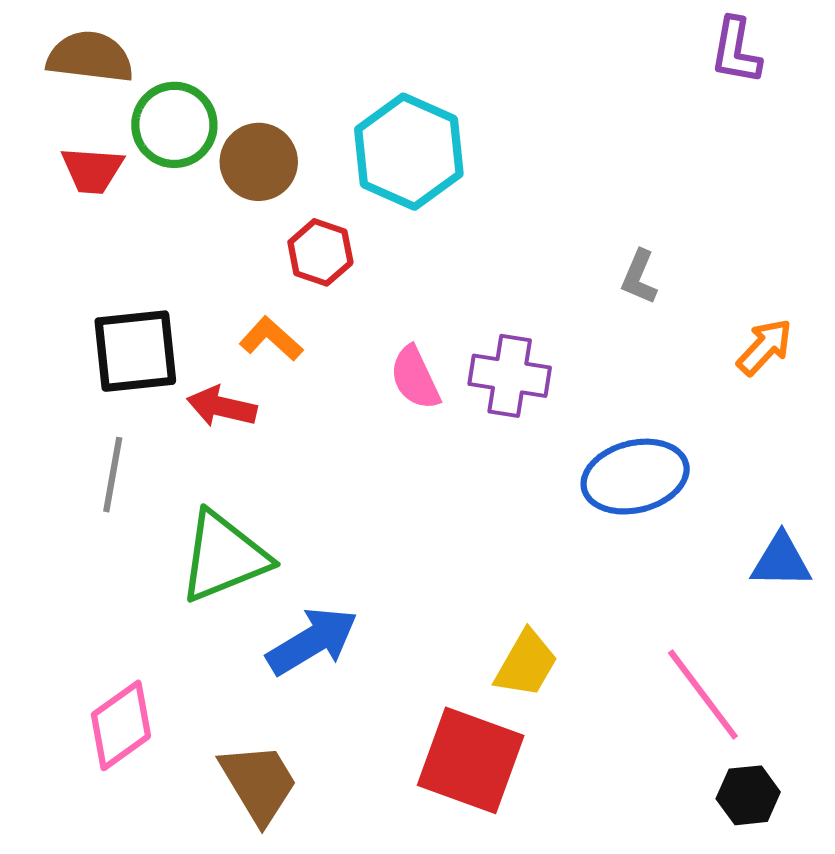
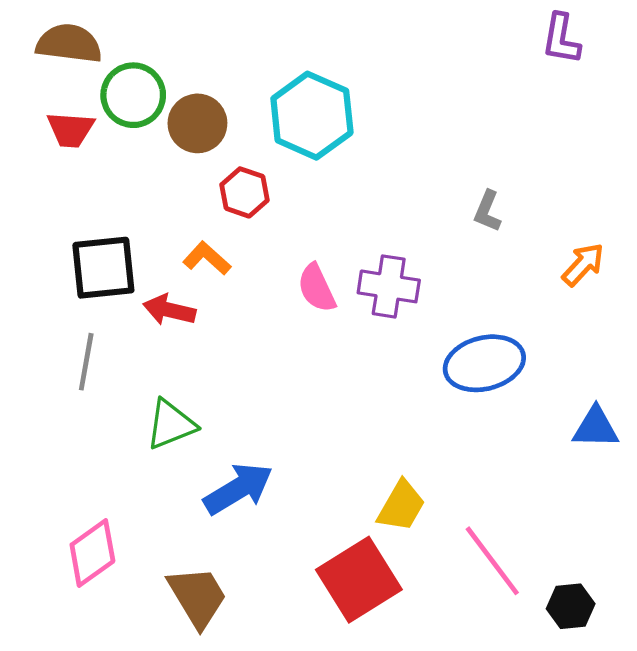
green triangle: (224, 557) -> (171, 424), size x0.7
pink line: (703, 695) -> (492, 561), moved
red square: (471, 760) -> (359, 580), turned 38

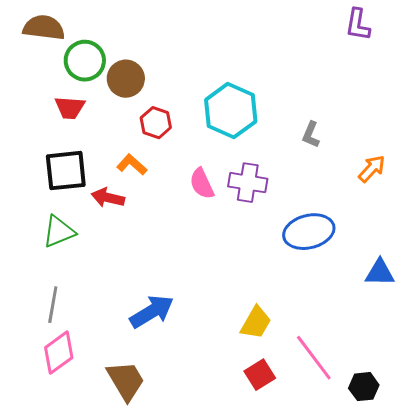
cyan hexagon: (312, 116) -> (231, 111), moved
red trapezoid: (71, 130) -> (70, 108), moved
gray line: (86, 362) -> (53, 305), moved
green triangle: (171, 424) -> (59, 232), moved
red square: (359, 580) -> (260, 375), moved, size x0.6

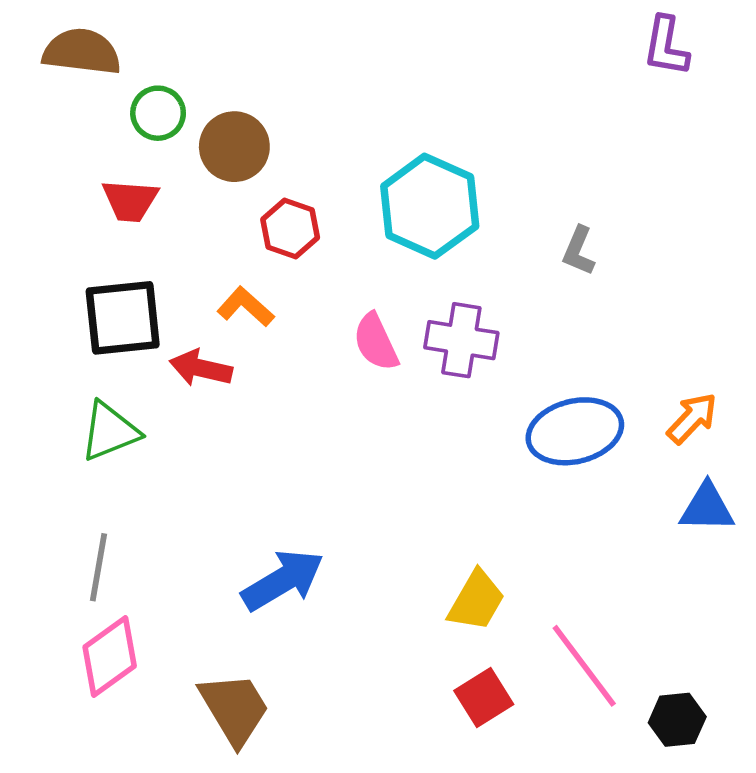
green circle: (85, 61) -> (158, 113), size x0.7
orange arrow: (372, 169) -> (692, 418), moved

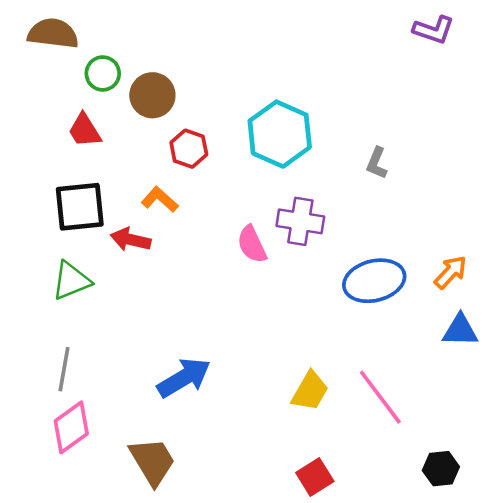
purple L-shape: (666, 46) -> (434, 30), turned -81
red trapezoid: (130, 201) -> (85, 130), turned 54
pink semicircle: (376, 342) -> (252, 244), moved
pink line: (584, 666) -> (380, 397), moved
red square: (484, 697) -> (315, 477), moved

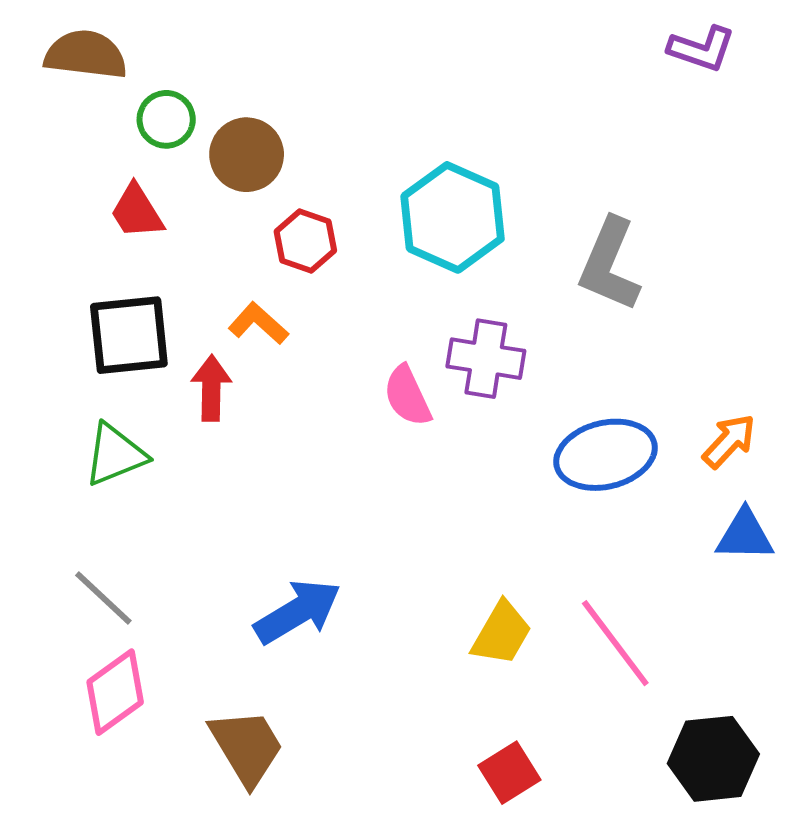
gray L-shape: (377, 163) -> (609, 265), size x1.8
red arrow: (131, 240) -> (211, 388), turned 78
gray line: (64, 369) -> (103, 598), turned -57
black hexagon: (441, 469) -> (713, 759), size x1.5

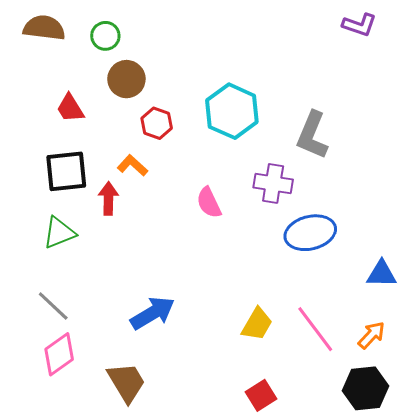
green circle: (166, 119) -> (105, 36), moved
purple cross: (486, 359) -> (273, 183), moved
orange arrow: (729, 441) -> (372, 335), moved

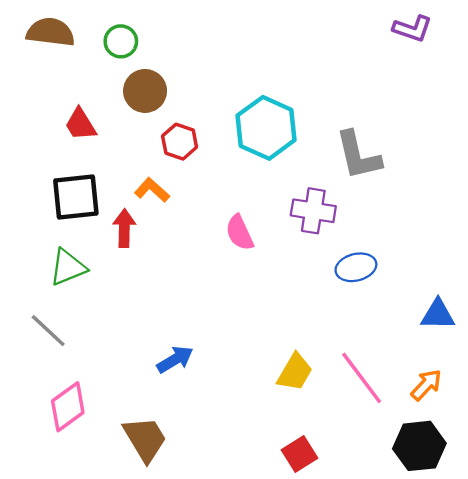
gray L-shape: (312, 135) -> (358, 155), turned -36
blue ellipse: (310, 233) -> (356, 267), size x0.7
gray line: (53, 306) -> (48, 331), moved
blue arrow: (153, 313) -> (175, 359), size x0.7

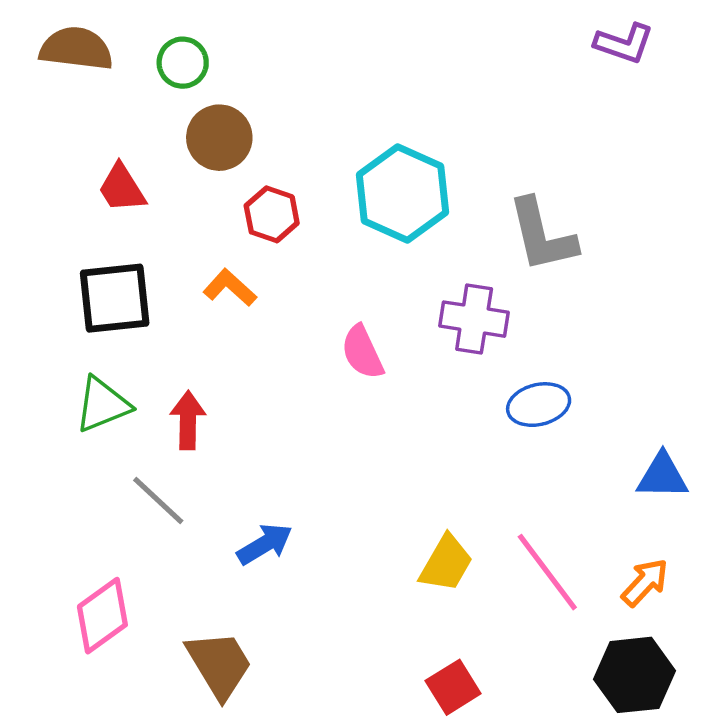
red arrow: (124, 228) -> (188, 420), moved
gray line: (48, 331) -> (158, 500), moved

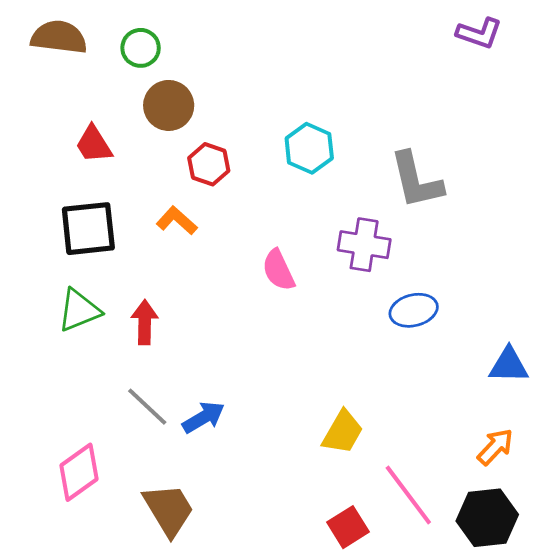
cyan hexagon: (402, 193) -> (309, 148), size x0.7
gray line: (158, 500) -> (147, 407), moved
pink line: (547, 572) -> (408, 495), moved

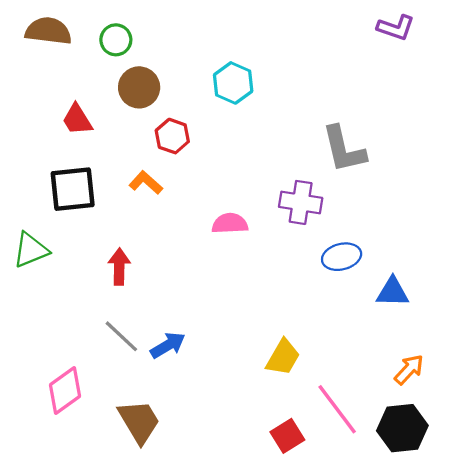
cyan hexagon: (309, 148) -> (233, 83), moved
pink semicircle: (278, 270) -> (230, 223), turned 112
green triangle: (79, 310) -> (31, 250), moved
blue triangle: (509, 365) -> (392, 292), moved

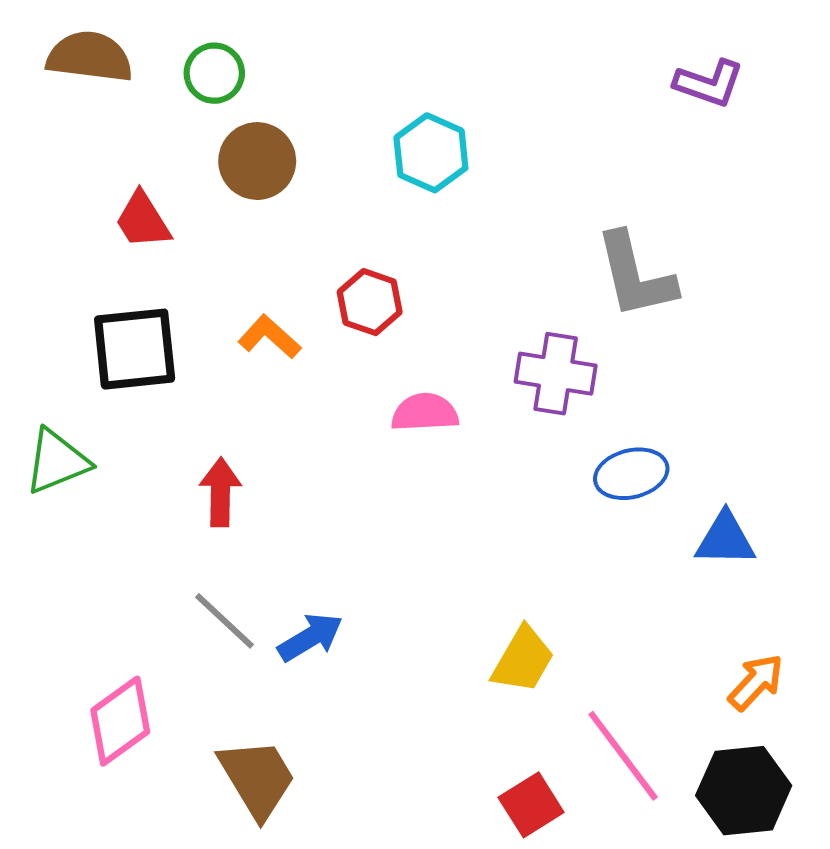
purple L-shape: (396, 28) -> (709, 83), moved
red hexagon: (172, 136) -> (370, 302), moved

